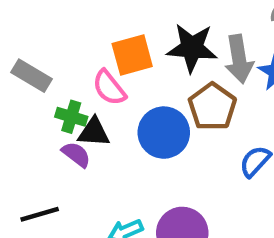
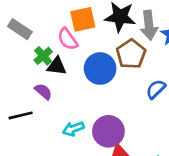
green cross: (71, 117) -> (43, 56), turned 30
purple semicircle: (76, 154) -> (43, 91), moved

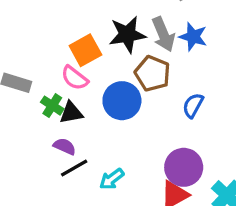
black line: (21, 115) -> (74, 168), moved
purple circle: (108, 131) -> (184, 167), moved

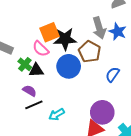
black star: (127, 34) -> (65, 39), moved

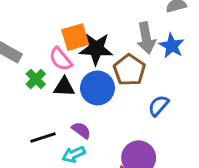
black triangle: (36, 70) -> (64, 87), moved
purple semicircle: (30, 91) -> (81, 130), moved

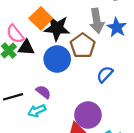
orange square: (75, 37) -> (41, 18), turned -30
pink semicircle: (61, 59) -> (15, 34), moved
black triangle: (64, 87) -> (26, 48), moved

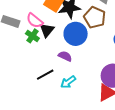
black triangle: (26, 48) -> (47, 30), turned -42
purple semicircle: (43, 92) -> (65, 56), moved

